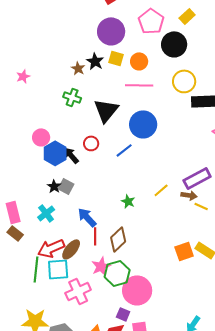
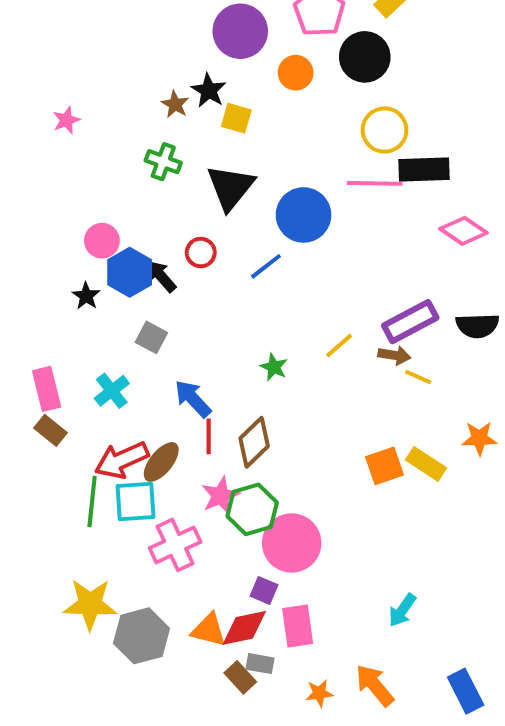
yellow square: (116, 58) -> (236, 118), moved
orange circle: (139, 61) -> (296, 73), moved
pink line: (139, 85) -> (375, 183), moved
black star: (54, 186) -> (86, 296), moved

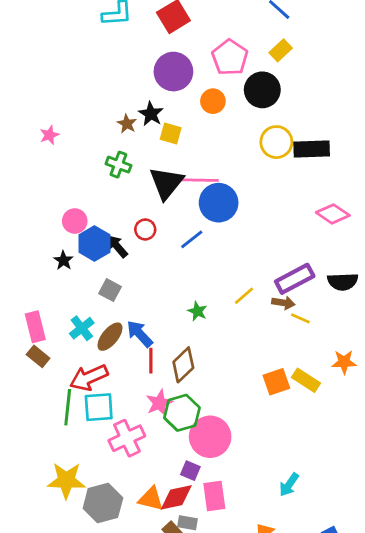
black rectangle: (424, 170) -> (312, 149), moved
pink line: (375, 183) -> (199, 180), moved
brown ellipse: (161, 462) -> (110, 337), moved

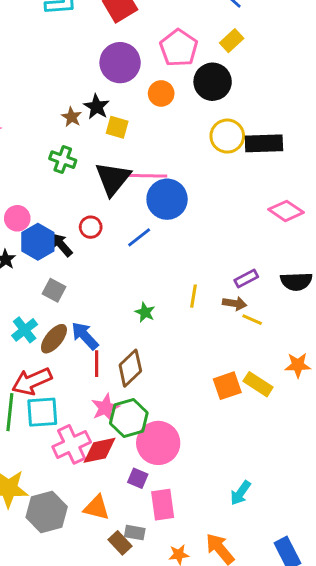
purple rectangle: (295, 279) -> (246, 278), size x0.6
yellow line: (244, 296) -> (193, 296), turned -40
red diamond: (176, 497) -> (99, 450), moved

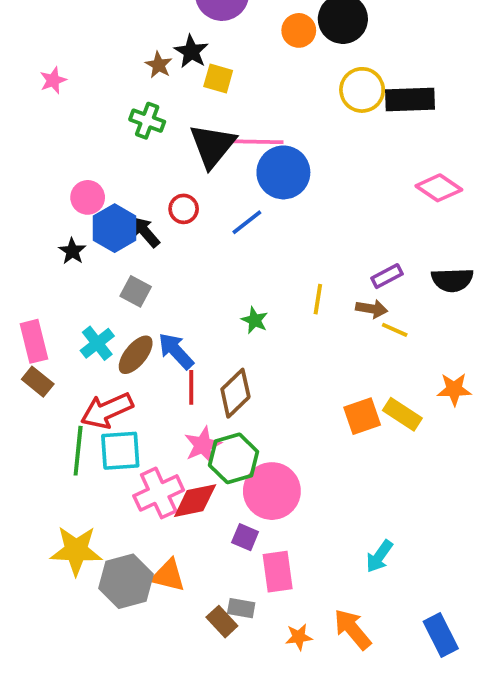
orange circle: (161, 93) -> (299, 30), moved
orange triangle: (97, 508) -> (168, 575), moved

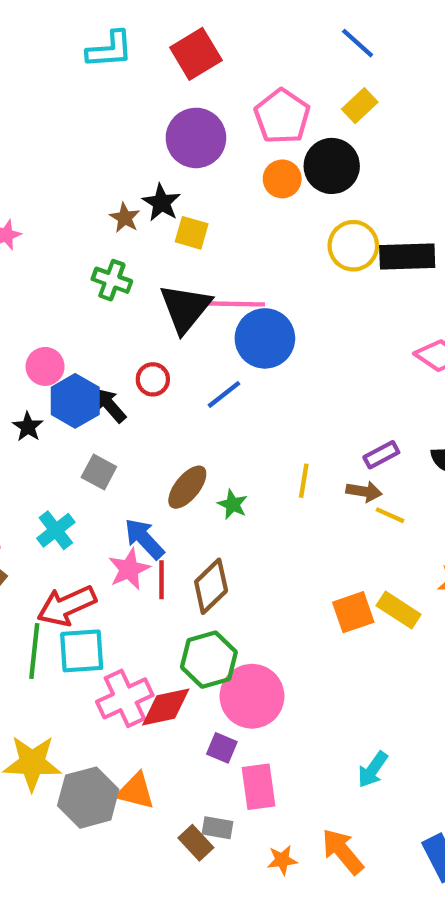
brown ellipse: (136, 355) -> (187, 487), moved
pink star: (203, 445) -> (129, 569), moved

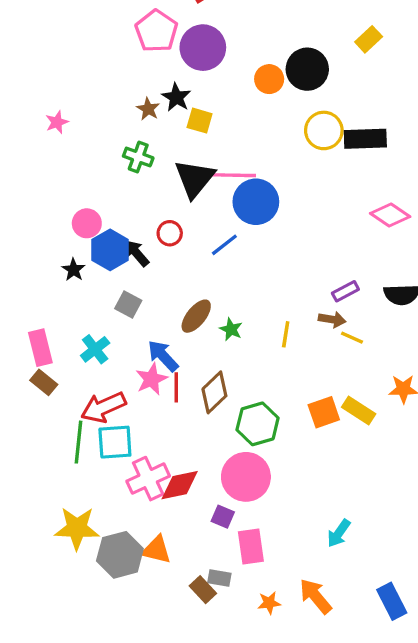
yellow rectangle: (360, 106) -> (369, 39), moved
pink pentagon: (282, 116) -> (156, 31), moved
yellow line: (304, 481) -> (286, 334), moved
green hexagon: (209, 660) -> (258, 424), moved

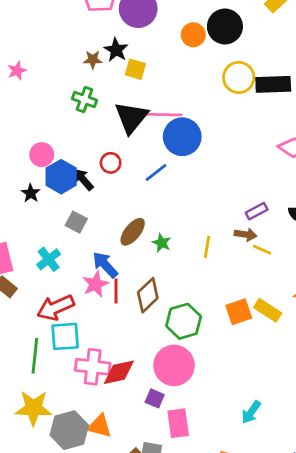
brown star: (148, 109) -> (93, 60), turned -30
green line: (79, 442) -> (35, 356), moved
pink cross: (148, 479) -> (93, 367), turned 32

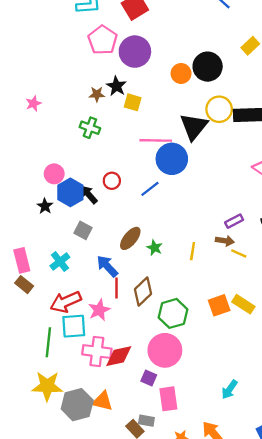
black triangle: (131, 117) -> (194, 127), moved
pink star: (95, 284) -> (99, 310), moved

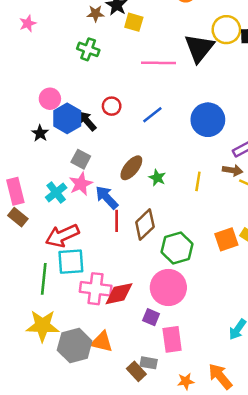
blue circle: (172, 159) -> (208, 120), moved
pink star: (99, 310) -> (81, 184), moved

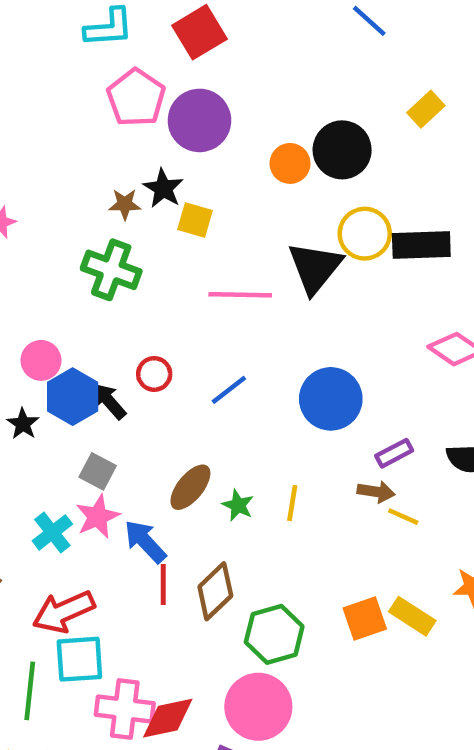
green cross: (88, 49) -> (111, 270), size x1.4
yellow line: (198, 181) -> (292, 503), moved

